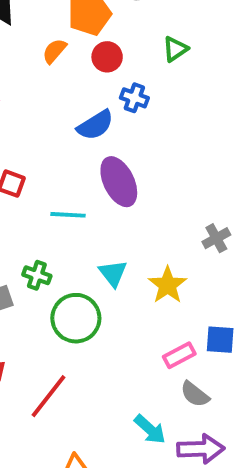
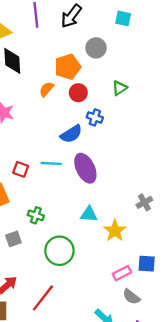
cyan line: (68, 215) -> (51, 163), moved
cyan triangle: (113, 273) -> (89, 214), moved, turned -48
green cross: (37, 275) -> (36, 215), moved

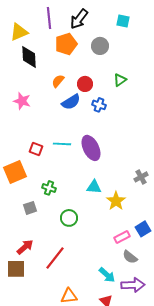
orange pentagon: (68, 67) -> (66, 44), moved
blue semicircle: (71, 134) -> (71, 102), moved
green circle: (59, 251) -> (69, 218), size x0.7
blue square: (147, 264) -> (143, 229), turned -35

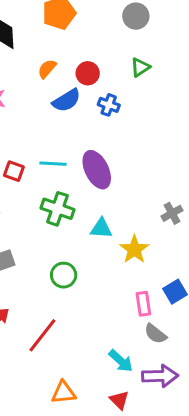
gray circle: (100, 46) -> (136, 16), moved
green cross: (49, 188) -> (58, 209), moved, size x1.5
pink rectangle: (122, 237) -> (143, 304), turned -70

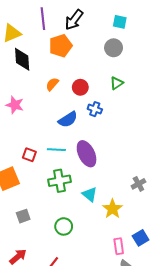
blue semicircle: (67, 100) -> (68, 119), moved
green cross: (58, 209) -> (60, 181), turned -30
cyan triangle: (101, 228) -> (90, 194), turned 35

